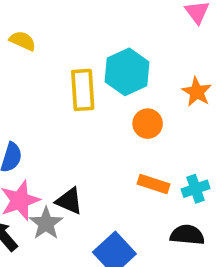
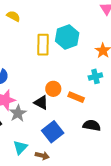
orange circle: (148, 124) -> (53, 89), moved
cyan cross: (196, 189) -> (95, 76), moved
black triangle: (69, 201) -> (41, 103), moved

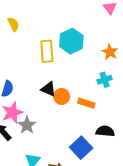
yellow semicircle: (13, 16) -> (13, 24), turned 40
black triangle: (41, 103) -> (48, 89), moved
blue square: (53, 132) -> (81, 148), moved

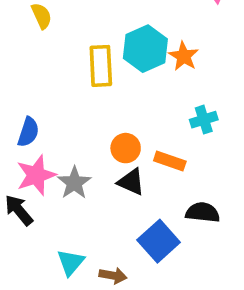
orange star: (110, 52) -> (184, 56), moved
black triangle: (48, 89) -> (131, 182), moved
gray star: (27, 125) -> (74, 183), moved

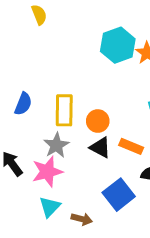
yellow rectangle: (101, 66) -> (64, 110), moved
orange rectangle: (170, 161) -> (131, 146), moved
pink star: (36, 175) -> (47, 172), moved

